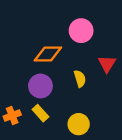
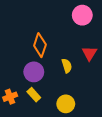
pink circle: (81, 31) -> (82, 15), moved
orange diamond: (48, 54) -> (40, 45), turned -70

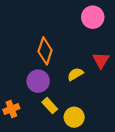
yellow semicircle: (67, 66) -> (75, 74), turned -104
yellow rectangle: (34, 95) -> (50, 106), moved

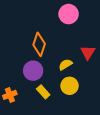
pink circle: (93, 17) -> (69, 14), moved
yellow circle: (74, 117) -> (70, 86), moved

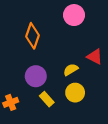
orange diamond: (39, 44) -> (33, 36), moved
red triangle: (88, 52) -> (95, 57), turned -35

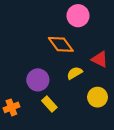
orange diamond: (33, 36) -> (61, 44), moved, turned -55
yellow circle: (75, 93) -> (98, 97), moved

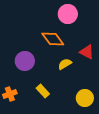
purple circle: (38, 80) -> (25, 61), moved
yellow circle: (98, 97) -> (85, 98), moved

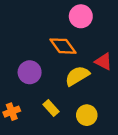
yellow semicircle: (65, 64) -> (77, 76), size x1.5
yellow circle: (85, 98) -> (87, 115), moved

